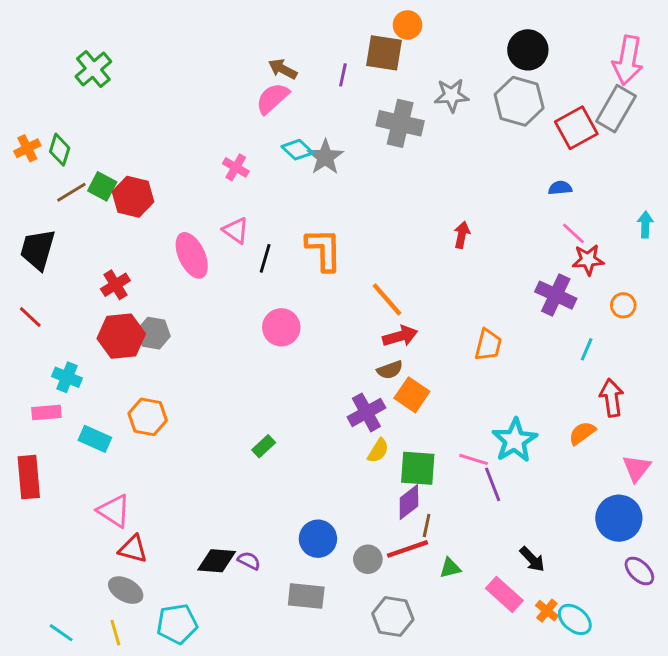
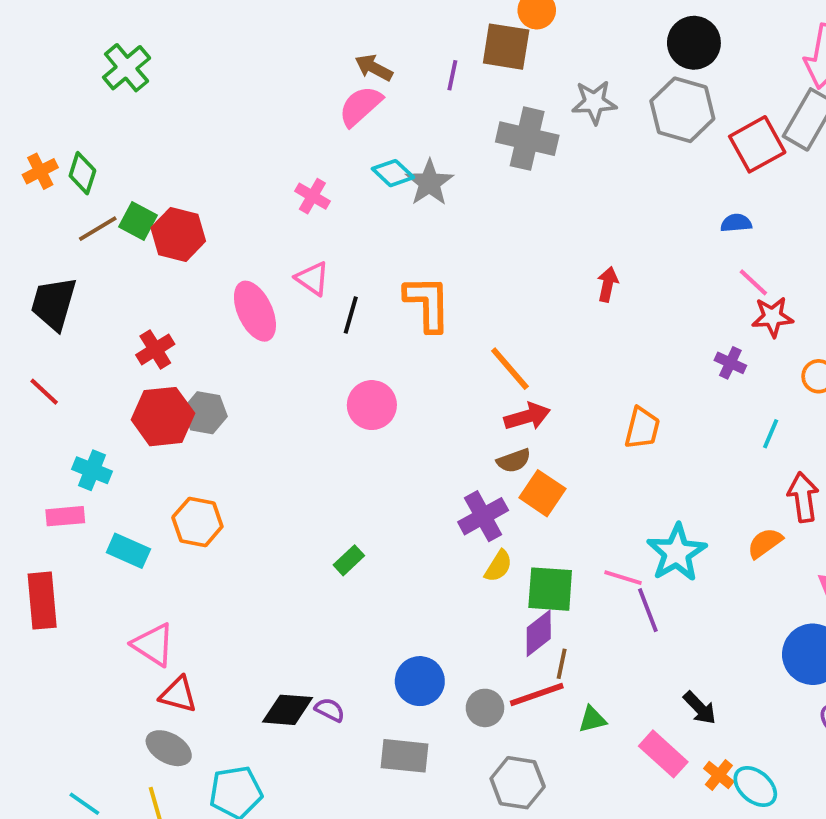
purple cross: (556, 295) -> (730, 363), size x0.6

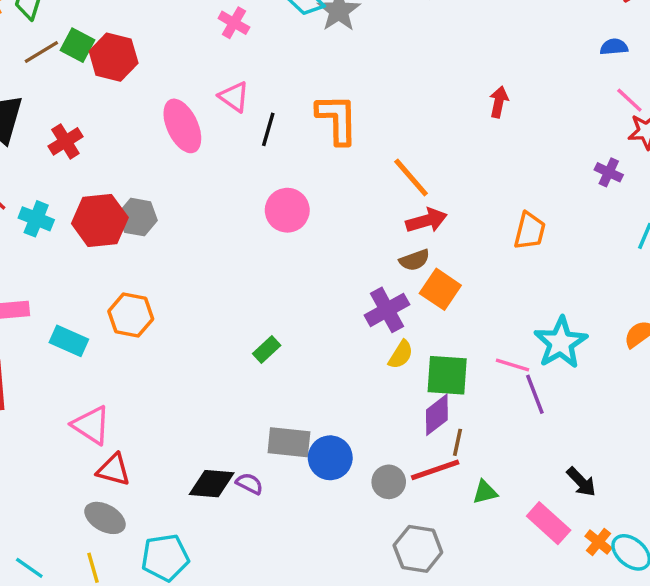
red cross: (155, 349) -> (65, 141), moved
cyan cross: (92, 470) -> (36, 219), moved
gray rectangle: (404, 756) -> (289, 442), moved

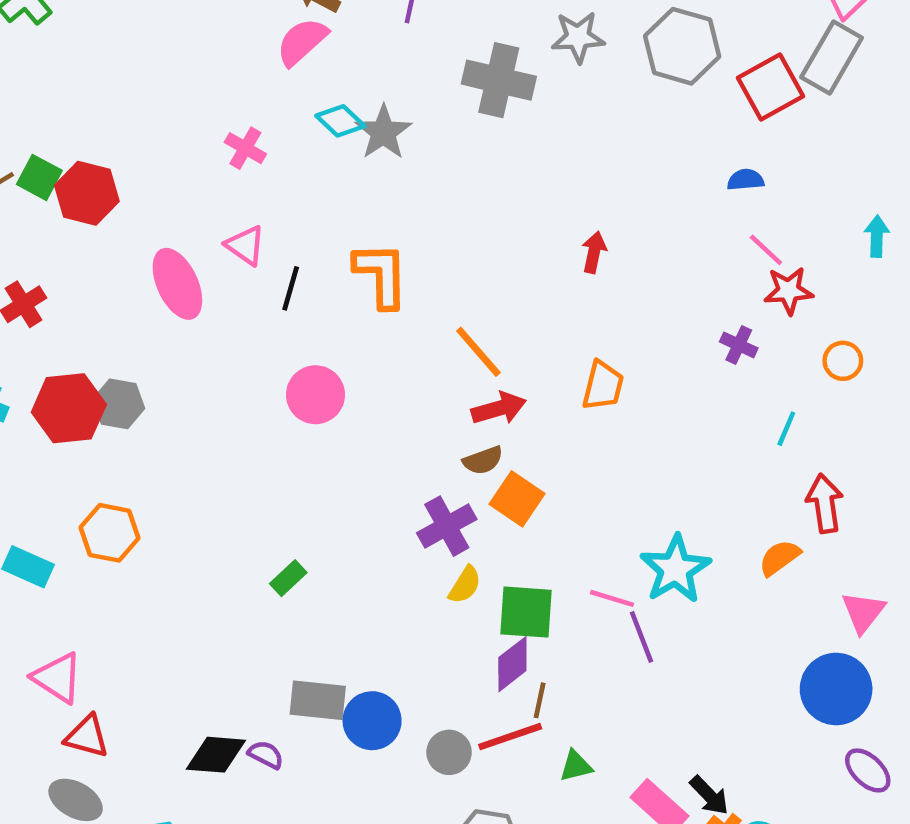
orange trapezoid: (530, 231) -> (603, 386), moved
black arrow: (581, 482) -> (709, 795), moved

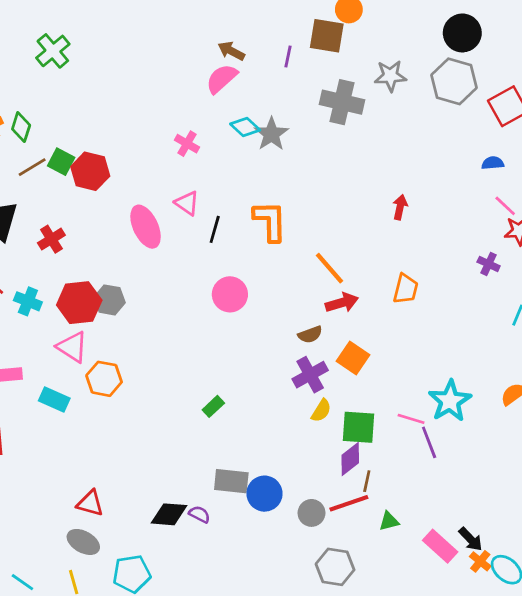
brown semicircle: (483, 460) -> (310, 335), moved
pink triangle: (57, 678) -> (72, 347), moved

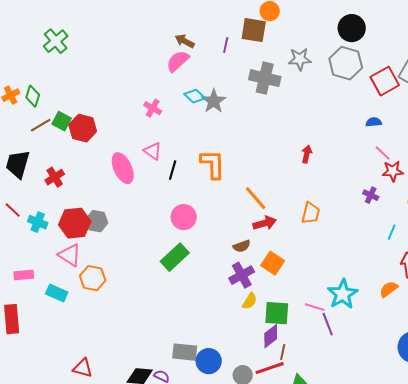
green rectangle: (213, 406) -> (175, 257), moved, size x1.8

